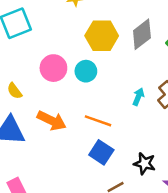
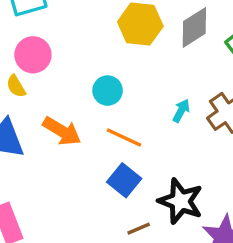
pink circle: (53, 68) -> (33, 55), moved
cyan circle: (86, 71) -> (108, 91), moved
black star: (145, 164) -> (181, 201), size x1.5

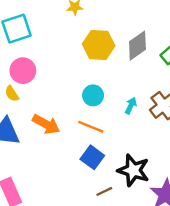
cyan circle: (108, 91) -> (93, 95), moved

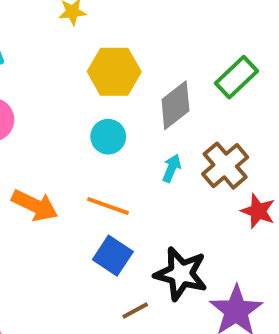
gray diamond: (137, 46) -> (175, 105), moved
cyan circle: (93, 95) -> (108, 137), moved

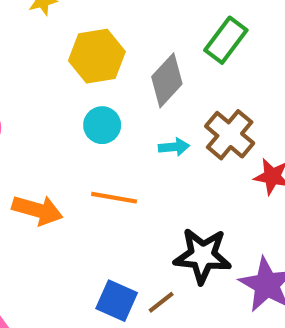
cyan arrow: (172, 168) -> (174, 147), turned 72
blue square: (113, 256) -> (117, 301), moved

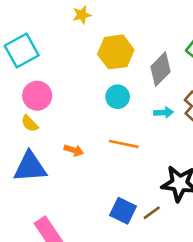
orange arrow: (37, 210) -> (74, 150), size x0.6

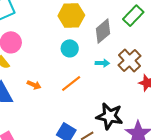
orange line: (124, 144) -> (71, 84), turned -55

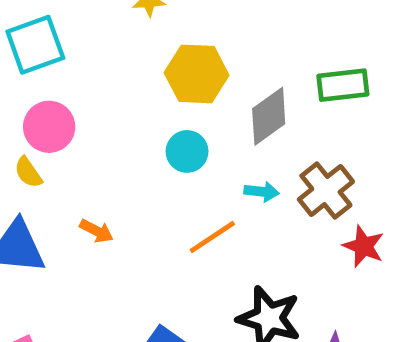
green rectangle: (133, 16) -> (343, 85), turned 35
orange line: (71, 84) -> (212, 237), moved

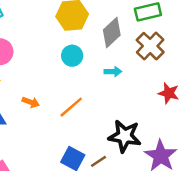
brown cross: (326, 190) -> (150, 46), moved
orange line: (212, 237) -> (71, 107), moved

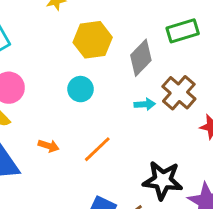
brown cross: (150, 46) -> (179, 93), moved
cyan circle: (72, 56) -> (81, 89), moved

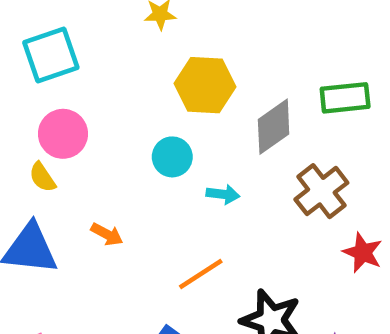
cyan arrow: (145, 104) -> (223, 194), moved
orange line: (97, 149) -> (201, 274), moved

